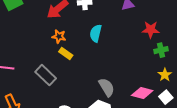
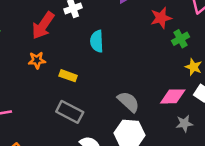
orange star: (59, 36) -> (37, 60), moved
gray rectangle: (46, 75) -> (70, 112), moved

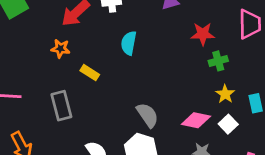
gray rectangle: (70, 112) -> (61, 106), moved, turned 35

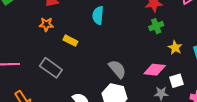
green cross: (218, 61) -> (156, 26), moved
gray rectangle: (61, 106) -> (51, 68), turned -35
white square: (228, 124) -> (177, 81), moved, turned 32

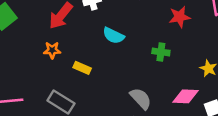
cyan semicircle: (98, 15) -> (113, 36), turned -66
green cross: (156, 26) -> (161, 52), moved, turned 32

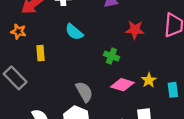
yellow rectangle: (82, 68) -> (40, 53), turned 48
pink diamond: (186, 96) -> (122, 85), moved

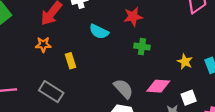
red star: (135, 30) -> (133, 17), moved
pink diamond: (122, 85) -> (158, 86), moved

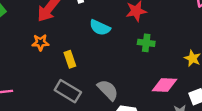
gray semicircle: (123, 89) -> (108, 90), moved
gray rectangle: (51, 92) -> (68, 91), moved

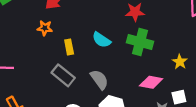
cyan semicircle: (100, 28) -> (101, 40), moved
green cross: (146, 43) -> (140, 42), size x1.6

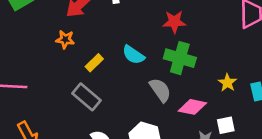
yellow rectangle: (69, 47) -> (94, 63), turned 56
gray semicircle: (99, 80) -> (160, 90), moved

